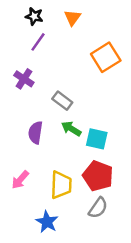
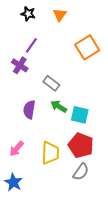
purple line: (38, 42) -> (31, 45), moved
blue star: (47, 222) -> (13, 182), moved

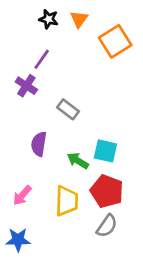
black star: (28, 14) -> (49, 19), moved
orange square: (87, 47) -> (115, 41), moved
green arrow: (59, 106) -> (78, 161), moved
blue star: (13, 182) -> (18, 240), turned -30

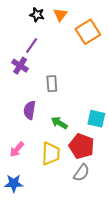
gray rectangle: (68, 109) -> (52, 84), turned 49
cyan square: (105, 151) -> (96, 119), moved

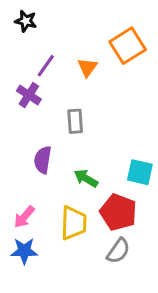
black star: (37, 15) -> (26, 21), moved
orange triangle: (60, 15) -> (87, 67), moved
blue star: (14, 183) -> (24, 251), moved

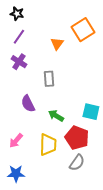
purple line: (46, 66) -> (19, 37), moved
purple semicircle: (43, 160) -> (28, 104), turned -36
blue star: (24, 251) -> (16, 174), moved

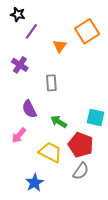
purple line: (19, 37) -> (31, 31), moved
pink arrow: (16, 141) -> (19, 135), moved
yellow trapezoid: (48, 145) -> (50, 152), turned -65
blue star: (16, 174) -> (35, 183), moved, turned -30

